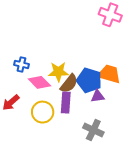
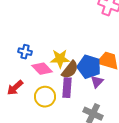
purple triangle: (98, 96) -> (97, 82), turned -40

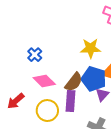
blue cross: (25, 52) -> (35, 55), moved, turned 32
yellow star: (60, 59) -> (91, 48), moved

